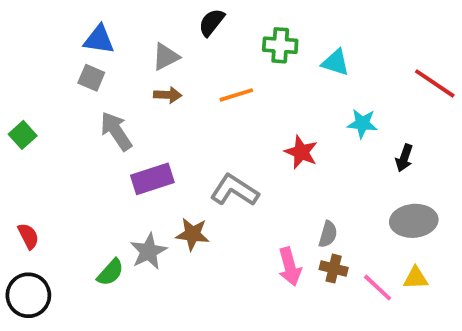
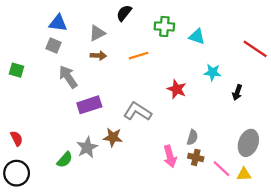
green square: (23, 135) -> (17, 70), moved, turned -32
gray ellipse: (414, 221) -> (248, 143), moved, turned -65
yellow triangle: (416, 278) -> (244, 174), moved

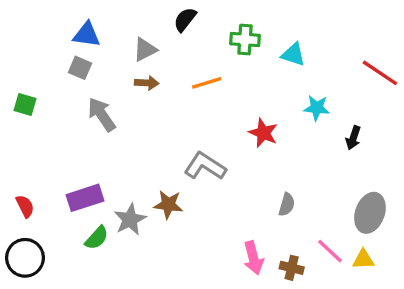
purple rectangle: (89, 105) -> (85, 198), moved
pink arrow: (170, 156) -> (253, 258), moved
brown cross: (196, 157) -> (292, 268), moved

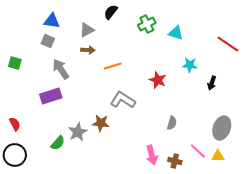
green cross: (245, 40) -> (147, 24), turned -30
orange line: (207, 83) -> (113, 66), moved
purple rectangle: (85, 198) -> (51, 96), moved

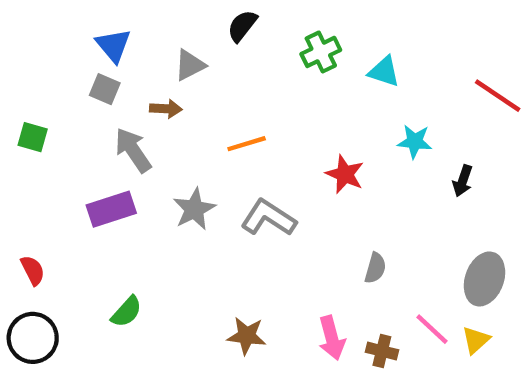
blue triangle: (52, 21) -> (113, 45), turned 42
brown arrow: (88, 50) -> (166, 109), moved
brown star: (101, 123) -> (247, 336), moved
gray star: (78, 132) -> (194, 209), moved
yellow triangle: (218, 156) -> (476, 340), turned -40

